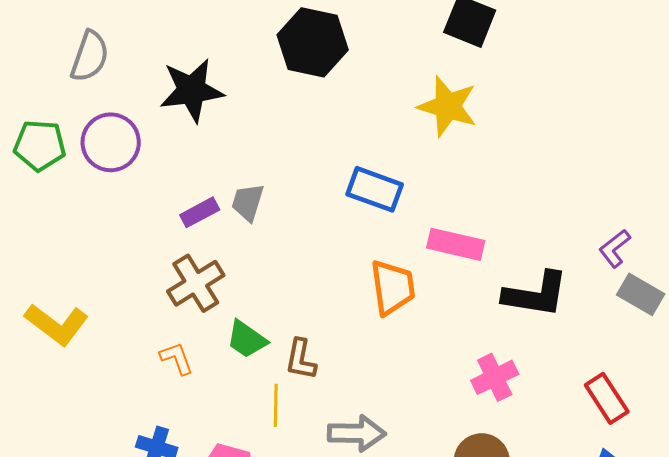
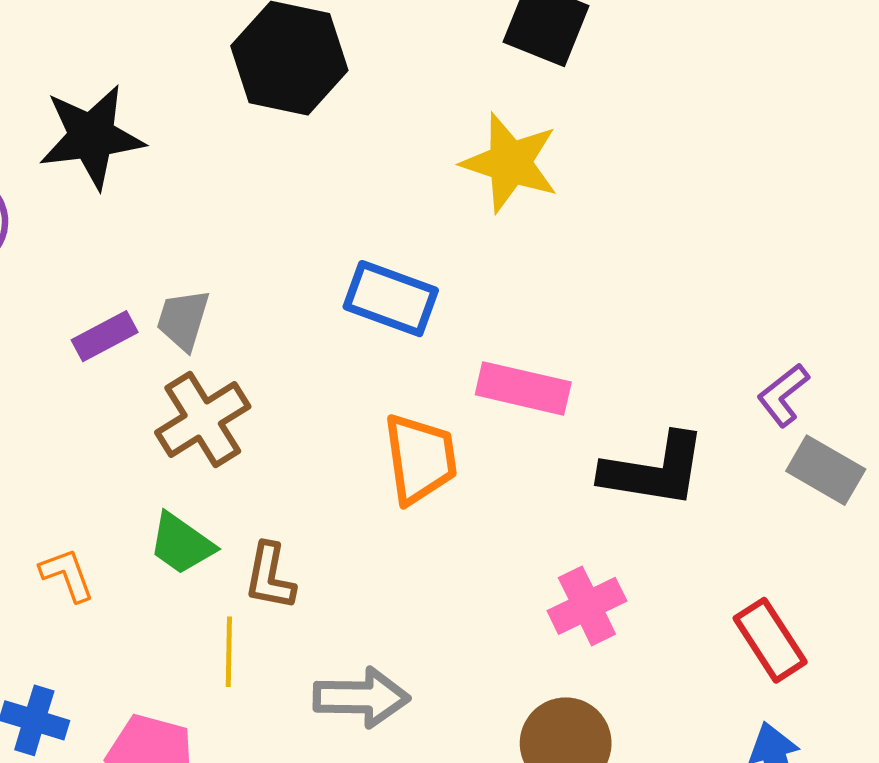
brown cross: (196, 283) -> (203, 419), moved

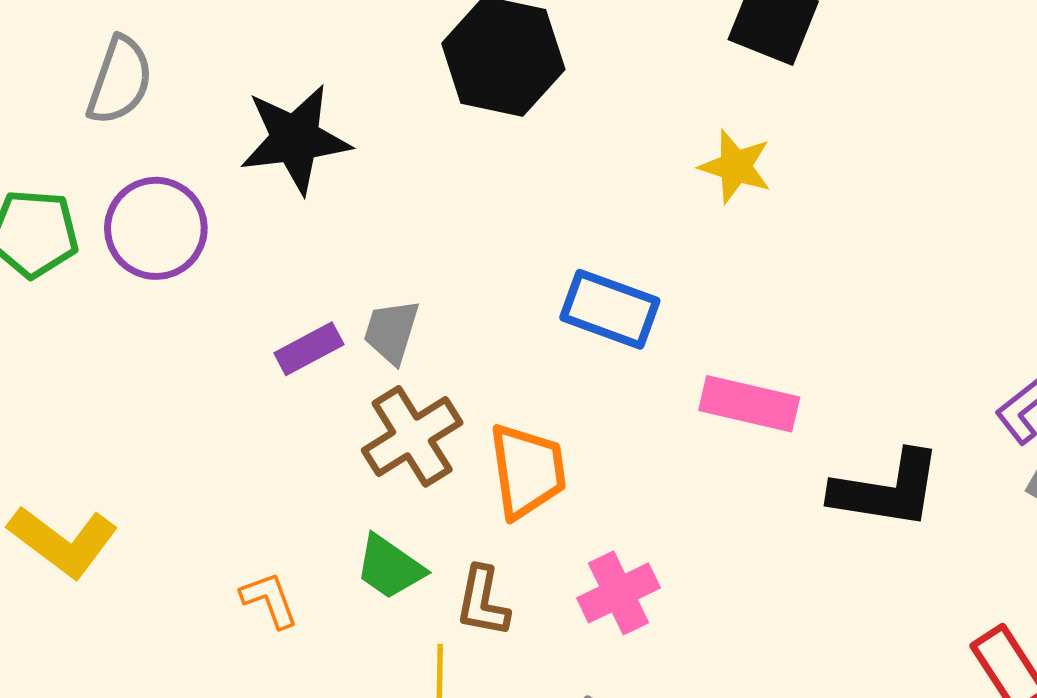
yellow star: (510, 163) -> (735, 166), size x0.7
orange trapezoid: (420, 459) -> (527, 471), moved
pink cross: (587, 606) -> (618, 593), moved

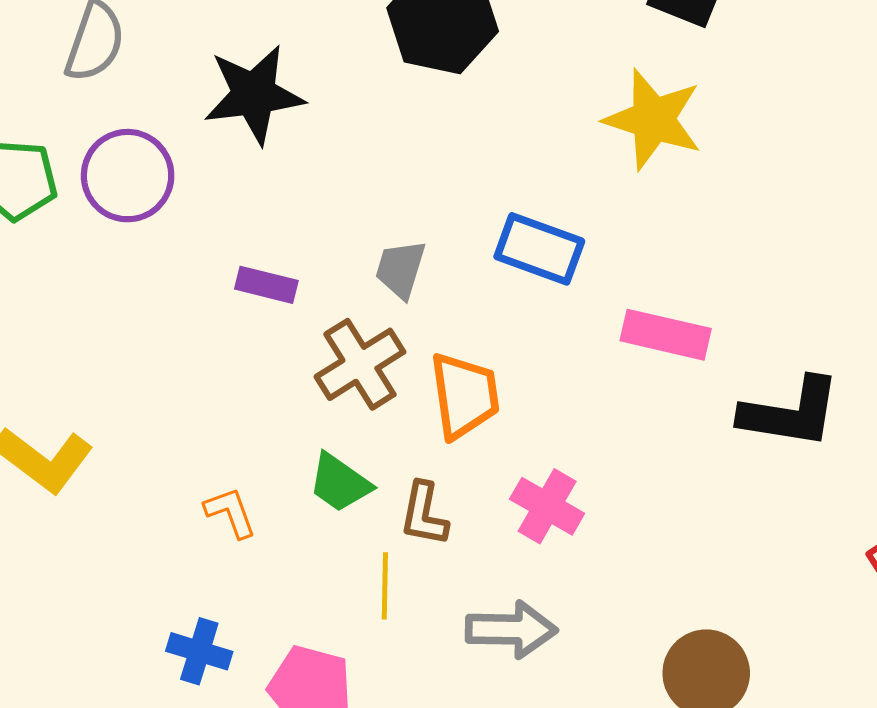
yellow star: (735, 166) -> (653, 119), size x1.5
gray trapezoid: (391, 332) -> (400, 269), moved
purple rectangle: (309, 349) -> (266, 285), turned 42
pink cross: (618, 593) -> (547, 506), turned -34

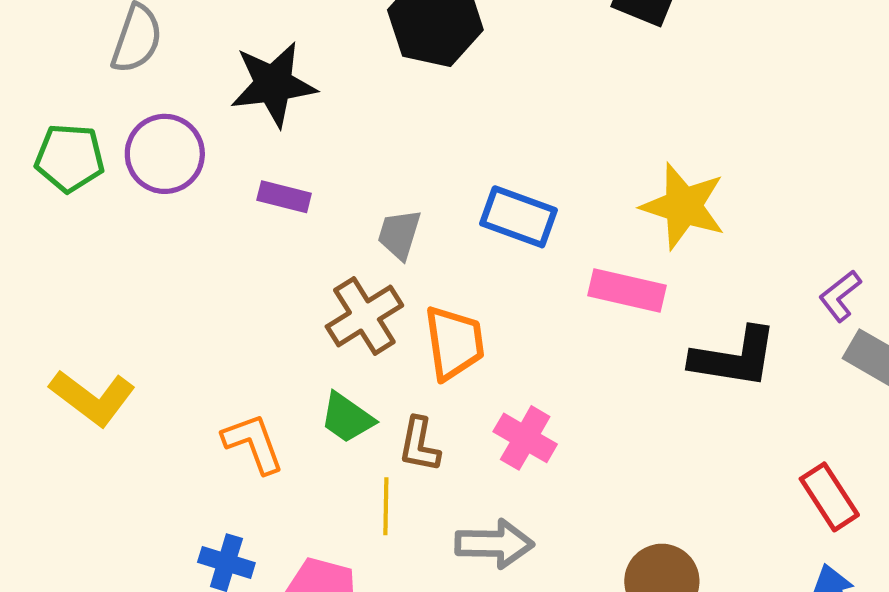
yellow star: (653, 119) -> (683, 206), moved
purple rectangle: (266, 285) -> (284, 197), moved
orange L-shape: (230, 512) -> (253, 443), size x1.4

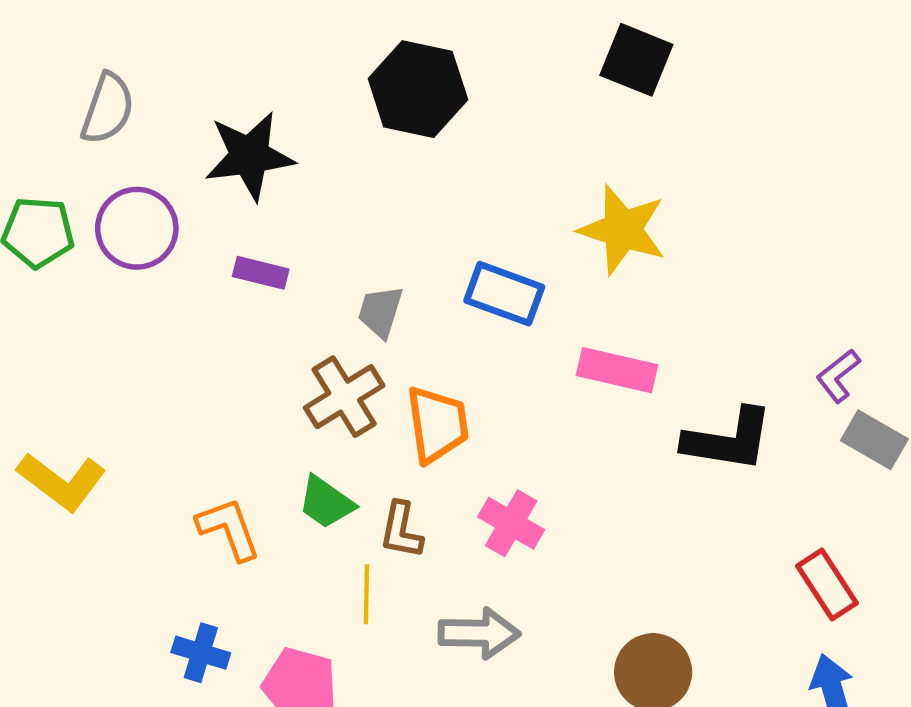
yellow star: (683, 206) -> (622, 230), moved

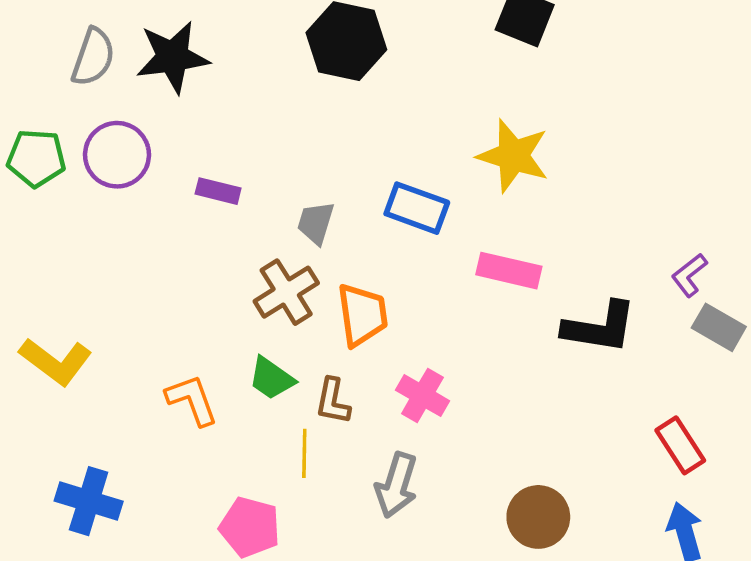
black star: (250, 156) -> (173, 57), moved
gray arrow: (479, 633) -> (396, 485), turned 106
blue cross: (201, 653) -> (89, 501), moved, size x1.4

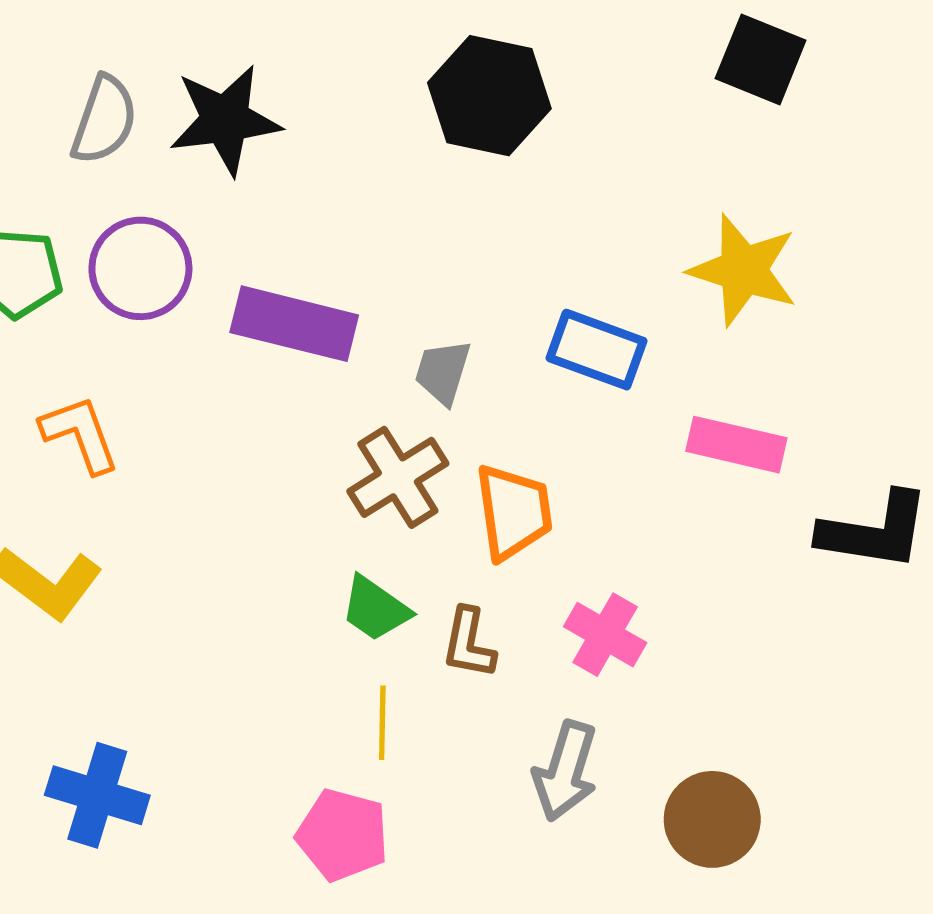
purple rectangle: (218, 191) -> (294, 324), size x1.8
orange L-shape: (192, 400) -> (80, 434), moved
yellow line: (304, 453) -> (382, 723), moved
brown circle: (538, 517) -> (712, 819), moved

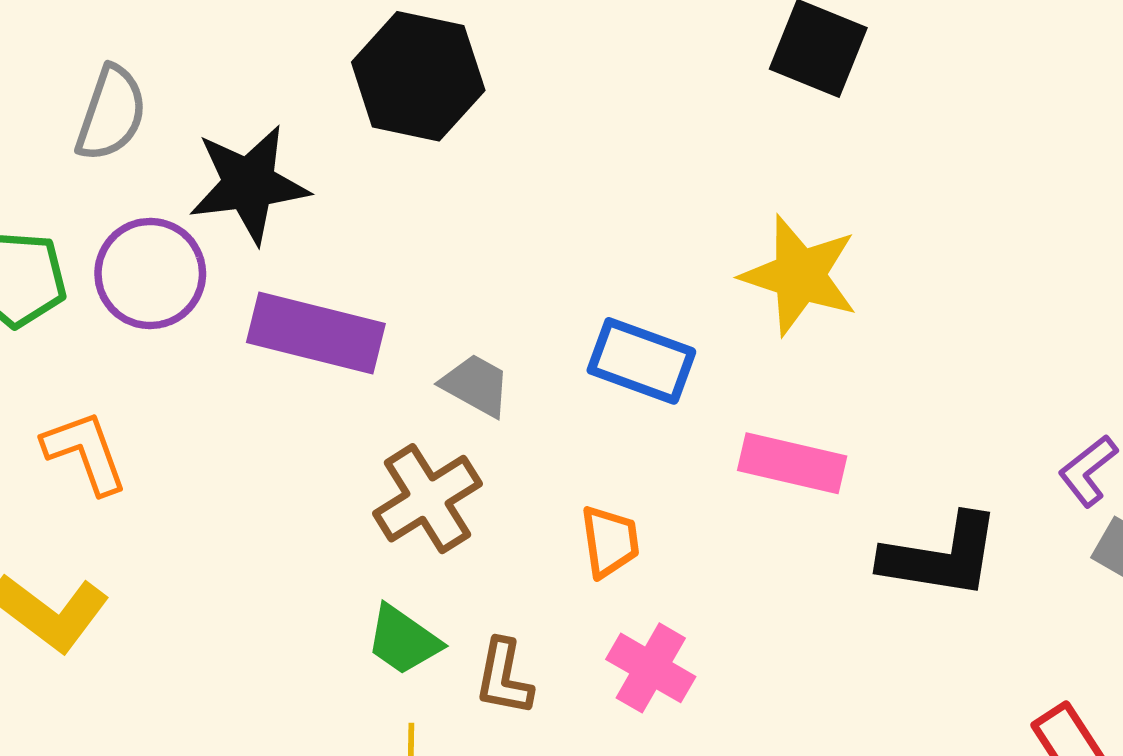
black hexagon: (489, 96) -> (418, 76), moved
black star: (225, 120) -> (249, 184), moved
gray trapezoid: (443, 372) -> (476, 385), turned 102
orange trapezoid: (514, 512) -> (610, 541), moved, size x0.7

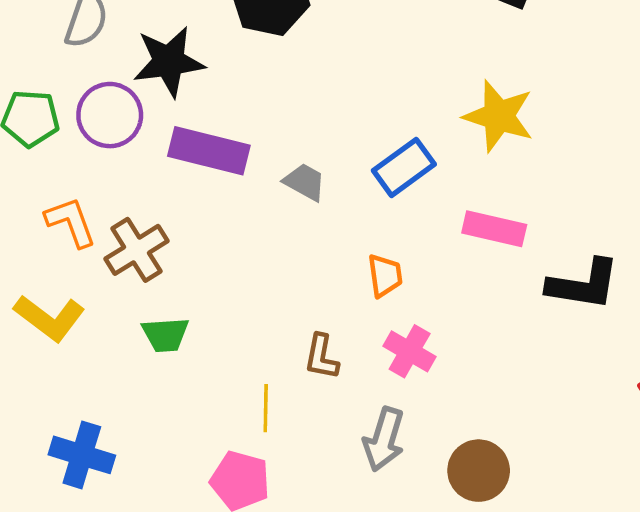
blue rectangle: (641, 361) -> (404, 167), turned -56
brown cross: (427, 499) -> (136, 250), moved
green trapezoid: (403, 640) -> (165, 335), moved, turned -39

